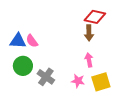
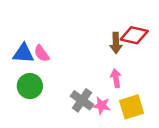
red diamond: (95, 17) -> (134, 35), moved
gray cross: (46, 77) -> (82, 100), moved

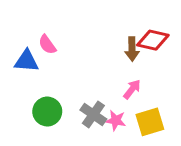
pink semicircle: (42, 53) -> (47, 45), moved
pink arrow: (116, 78) -> (132, 89), turned 48
green circle: (30, 86) -> (47, 112), moved

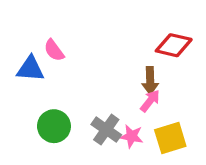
brown arrow: (132, 49) -> (150, 81), moved

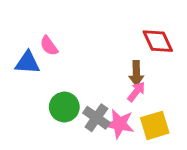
red diamond: (174, 45) -> (158, 41), turned 52
green circle: (54, 126) -> (64, 107), moved
pink star: (132, 136) -> (119, 124), size x1.4

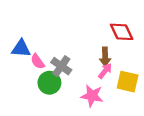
pink semicircle: (49, 46) -> (38, 61), moved
gray cross: (96, 118) -> (61, 66), moved
yellow square: (155, 125) -> (128, 82), moved, turned 30

